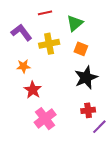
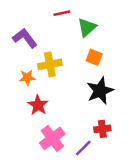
red line: (45, 13) -> (62, 13), moved
yellow cross: (49, 44) -> (50, 64), moved
purple line: (99, 127) -> (83, 148), moved

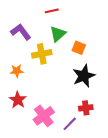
green triangle: (87, 27) -> (58, 34), moved
orange star: (27, 78) -> (17, 71), moved
red star: (38, 105) -> (18, 100), moved

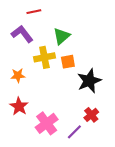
red line: (52, 11) -> (34, 12), moved
orange square: (79, 48) -> (68, 62), moved, turned -32
red cross: (86, 108) -> (91, 115), turned -32

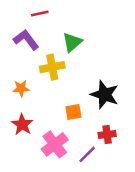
orange square: (68, 62) -> (73, 112), moved
black star: (89, 81) -> (105, 95), turned -30
red cross: (91, 115) -> (107, 134), turned 32

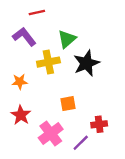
black star: (105, 95) -> (86, 63), moved, turned 30

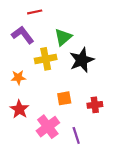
red cross: (99, 124) -> (95, 105), moved
purple line: (81, 143) -> (76, 135), turned -63

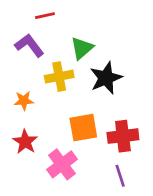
orange square: (64, 98) -> (83, 128), size x1.5
red cross: (95, 105) -> (123, 136), size x1.5
purple line: (76, 135) -> (120, 176), moved

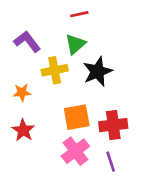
red line: (45, 16) -> (79, 14), moved
pink cross: (62, 164) -> (75, 151), moved

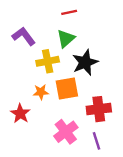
orange star: (22, 92) -> (41, 92), moved
orange square: (77, 117) -> (67, 89), moved

